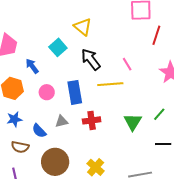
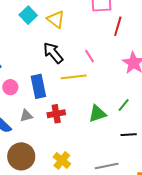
yellow triangle: (83, 27) -> (56, 19), moved
cyan square: (58, 47) -> (28, 15), moved
green triangle: (133, 122) -> (97, 114), turned 42

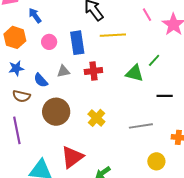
pink line: (90, 56) -> (147, 15), moved
green line: (124, 105) -> (154, 60), moved
green triangle: (97, 114) -> (135, 73), turned 30

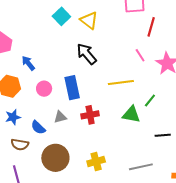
yellow line: (113, 35) -> (121, 82), moved
yellow cross: (96, 118) -> (96, 161), turned 36

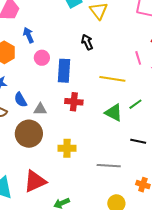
black arrow: (87, 54) -> (87, 42), size x0.7
pink circle: (44, 89) -> (42, 58), moved
gray triangle: (60, 117) -> (40, 109), moved

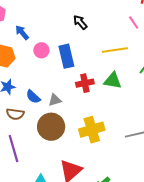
green triangle: (114, 113) -> (113, 81), moved
yellow cross: (67, 148) -> (92, 130), size x1.4

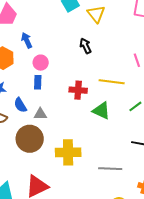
blue rectangle: (66, 56) -> (38, 82), moved, size x0.6
red cross: (85, 83) -> (78, 90), moved

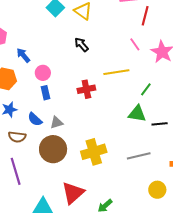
green triangle: (101, 111) -> (137, 114), moved

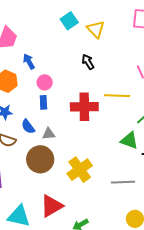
red cross: (86, 89) -> (84, 107), size x1.5
yellow cross: (94, 152) -> (80, 170), turned -30

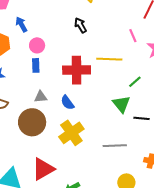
blue semicircle: (28, 127) -> (67, 103), moved
green triangle: (129, 140) -> (121, 104), turned 30

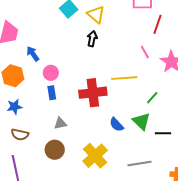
black arrow: (80, 25) -> (92, 39), moved, turned 49
blue semicircle: (67, 103) -> (116, 125), moved
brown circle: (32, 122) -> (55, 150), size x0.7

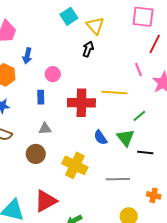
blue arrow: (33, 54) -> (27, 56), turned -140
pink circle: (51, 73) -> (53, 74), moved
yellow cross: (95, 156) -> (75, 165), turned -30

